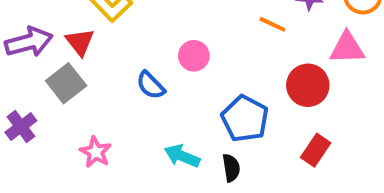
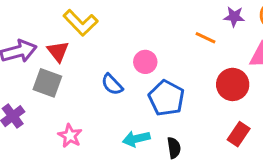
gray square: (66, 83) -> (47, 83), turned -32
blue pentagon: (245, 119) -> (166, 98), moved
cyan arrow: (182, 156) -> (136, 139), turned -36

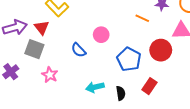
blue pentagon: (166, 98) -> (129, 59), moved
red rectangle: (239, 134) -> (149, 86), moved
pink star: (70, 136) -> (50, 75), moved

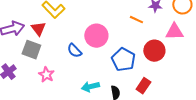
pink circle: (101, 35) -> (96, 36), size x1.5

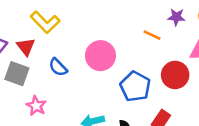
blue semicircle: (74, 51) -> (58, 67), moved

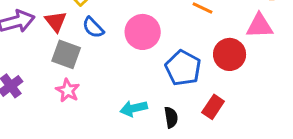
blue semicircle: (58, 67) -> (93, 27), moved
gray square: (17, 74) -> (66, 54), moved

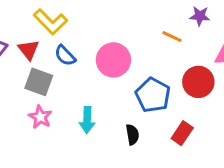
cyan arrow: (134, 108) -> (87, 120), moved, turned -75
black semicircle: (171, 117) -> (132, 135), moved

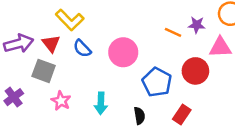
purple star: (200, 16) -> (197, 25), moved
gray square: (39, 82) -> (44, 71), moved

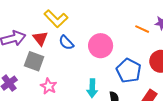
cyan arrow: (101, 103) -> (92, 88), moved

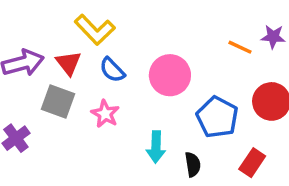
pink star: (49, 86) -> (105, 114), moved

